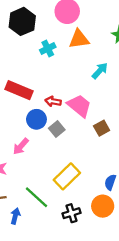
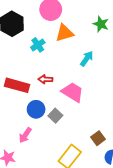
red arrow: (53, 101) -> (45, 79), moved
brown square: (102, 128) -> (98, 138), moved

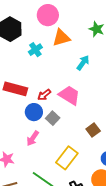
red arrow: (45, 79) -> (44, 95), moved, turned -40
pink arrow: (25, 135) -> (33, 138), moved
brown square: (98, 138) -> (93, 130), moved

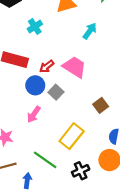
cyan cross: (35, 50) -> (35, 27), moved

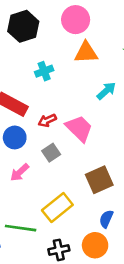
blue circle: (35, 85) -> (15, 137), moved
brown square: (101, 105) -> (99, 180), size x1.5
green line: (45, 160) -> (21, 228), turned -40

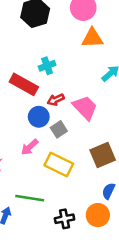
cyan cross: (44, 71) -> (47, 66), moved
blue circle: (15, 137) -> (39, 117), moved
yellow rectangle: (57, 208) -> (59, 165), moved, turned 64

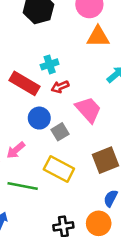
red arrow: (56, 100) -> (60, 87), moved
pink arrow: (30, 147) -> (16, 150), moved
green line: (30, 198) -> (23, 186), moved

